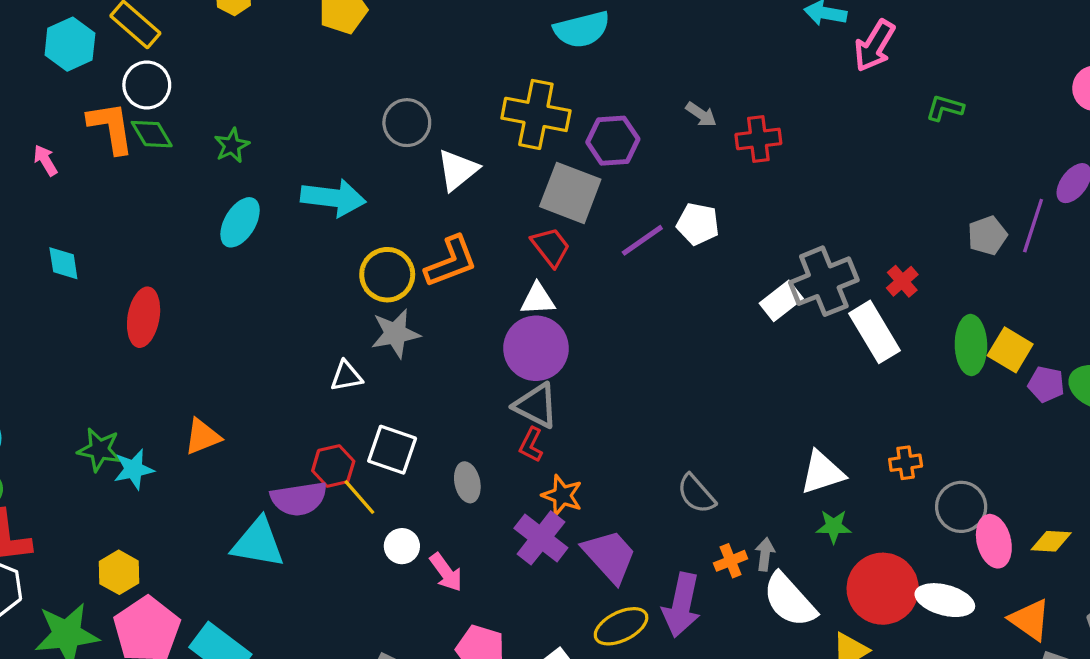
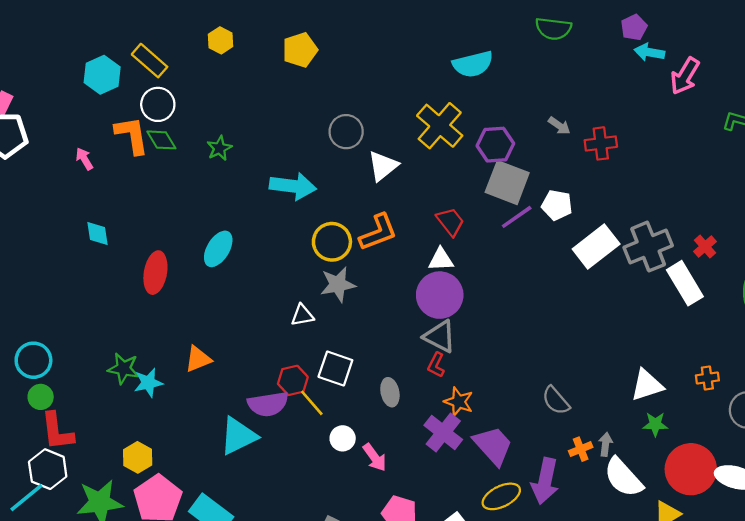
yellow cross: (536, 114) -> (440, 126), turned 30
gray square: (570, 193) -> (507, 183), moved
cyan ellipse: (240, 222) -> (218, 249), moved
white rectangle: (781, 301) -> (596, 247), moved, size x1.5
cyan triangle: (258, 543) -> (238, 436), turned -36

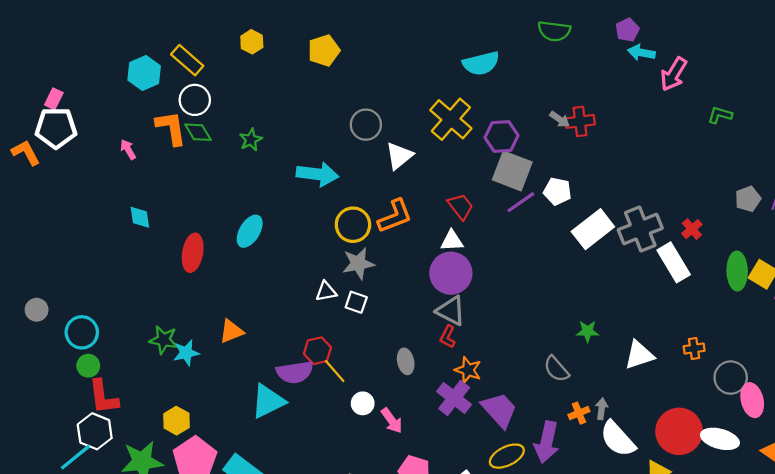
red cross: (601, 143) -> (580, 121), moved
white square: (335, 369) -> (356, 302), moved, size x0.7
green star: (655, 424) -> (588, 331), moved

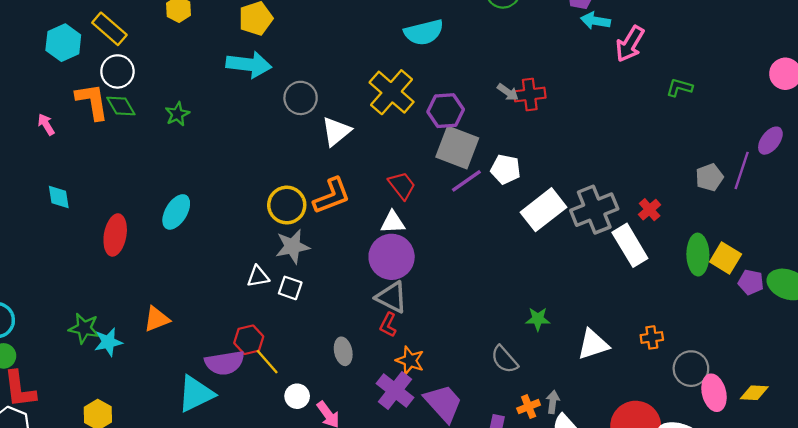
cyan arrow: (317, 174) -> (249, 65), moved

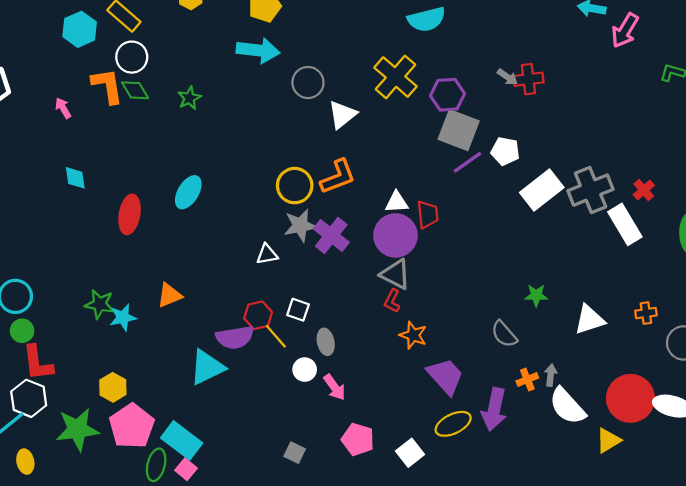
red trapezoid: (402, 185) -> (428, 214), moved, turned 32
white square: (290, 288) -> (298, 310), moved
gray ellipse: (343, 351) -> (326, 342), moved
purple cross: (395, 390) -> (331, 235), moved

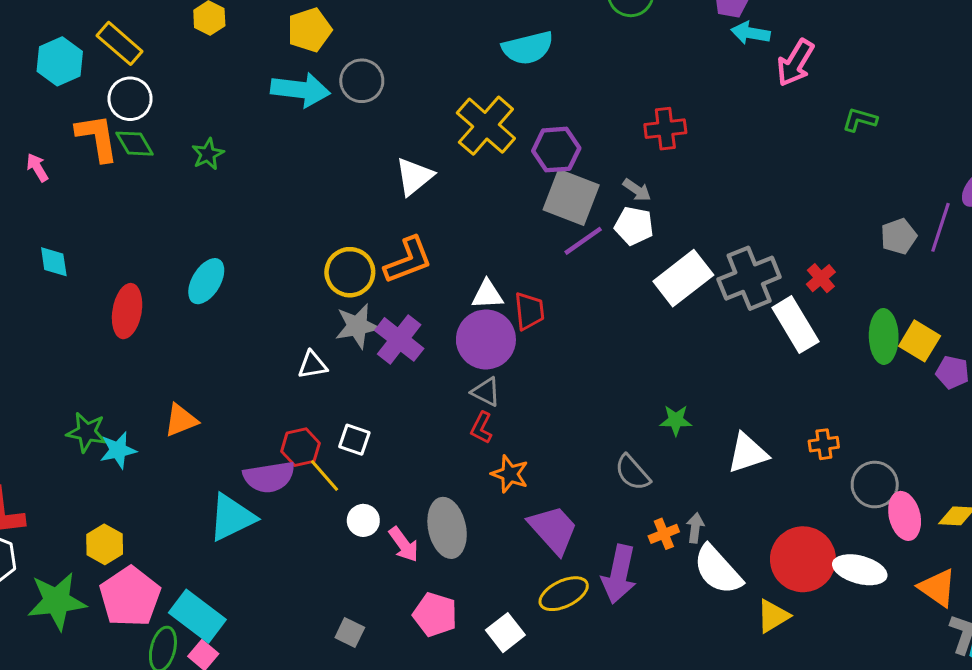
gray arrow: (507, 77) -> (637, 190), moved
gray circle: (308, 83) -> (362, 81), moved
gray triangle: (395, 274) -> (486, 392), size x0.7
gray ellipse: (326, 342) -> (447, 528), moved, size x1.6

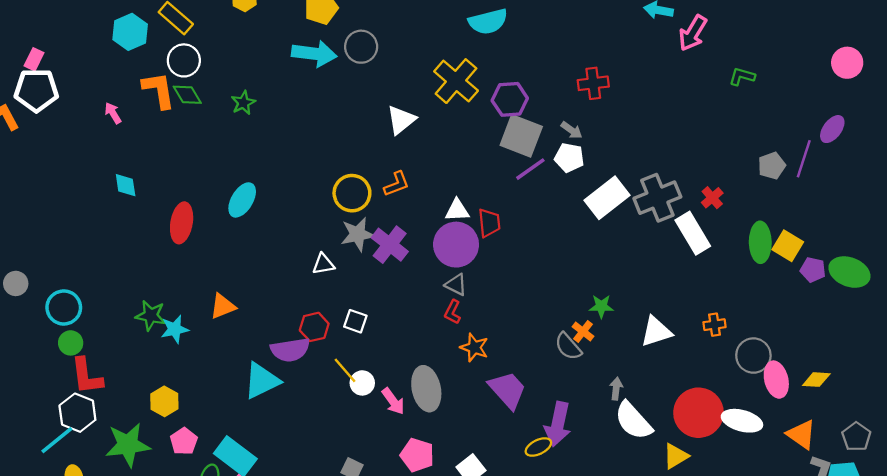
orange L-shape: (408, 260) -> (397, 184), size x0.7
yellow line: (324, 476) -> (345, 370), moved
orange cross: (664, 534) -> (583, 331), moved, turned -30
yellow ellipse: (564, 594) -> (538, 447), moved, size x0.7
pink pentagon: (130, 597) -> (184, 441), size x0.6

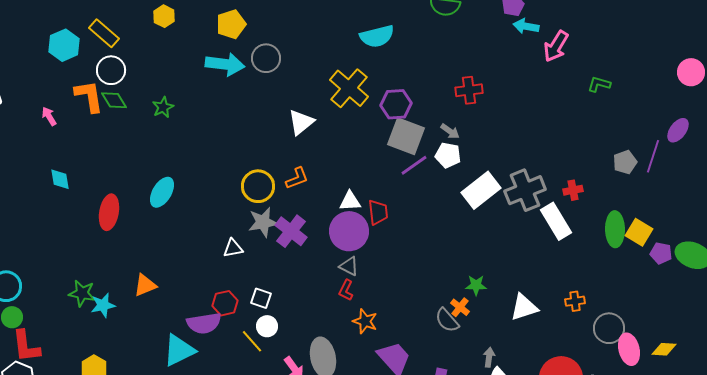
red cross: (712, 198) -> (573, 190), turned 30
white circle: (362, 383) -> (267, 326), moved

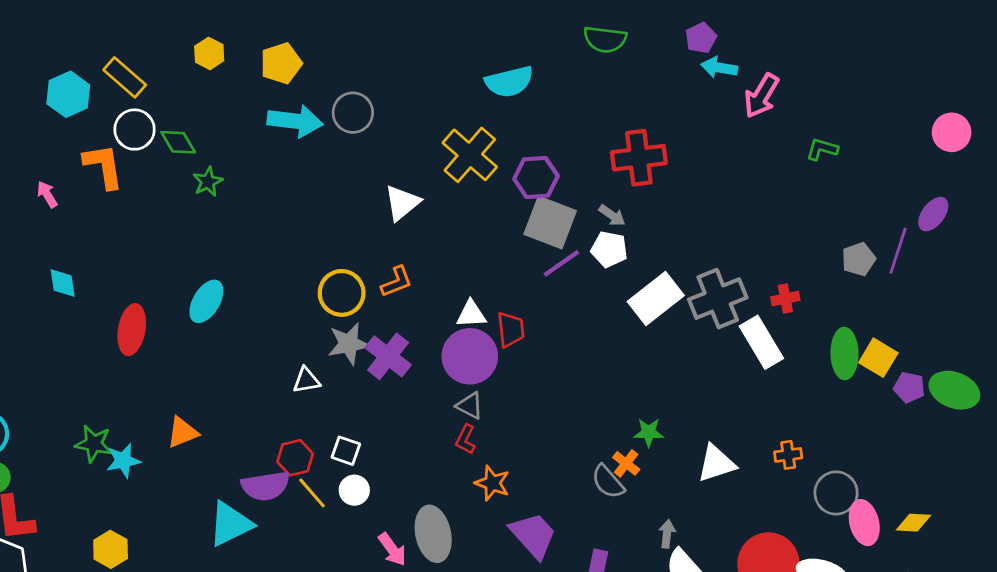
yellow pentagon: (231, 24) -> (281, 63), moved
red cross: (469, 90) -> (639, 158), size x1.4
green diamond: (114, 100) -> (178, 142), moved
yellow line: (252, 341) -> (312, 493), moved

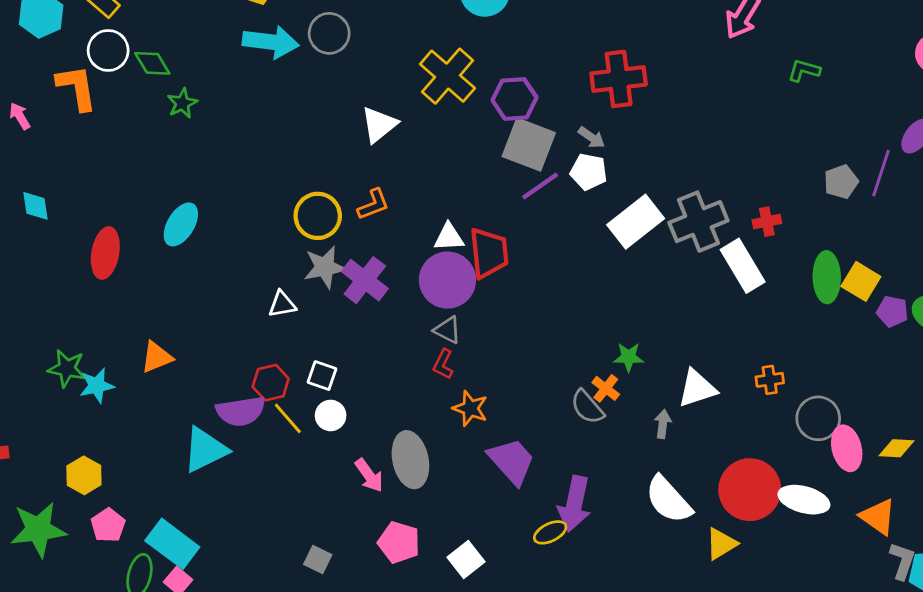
red trapezoid: (511, 330) -> (489, 253), size x1.4
gray arrow: (667, 534) -> (663, 424), moved

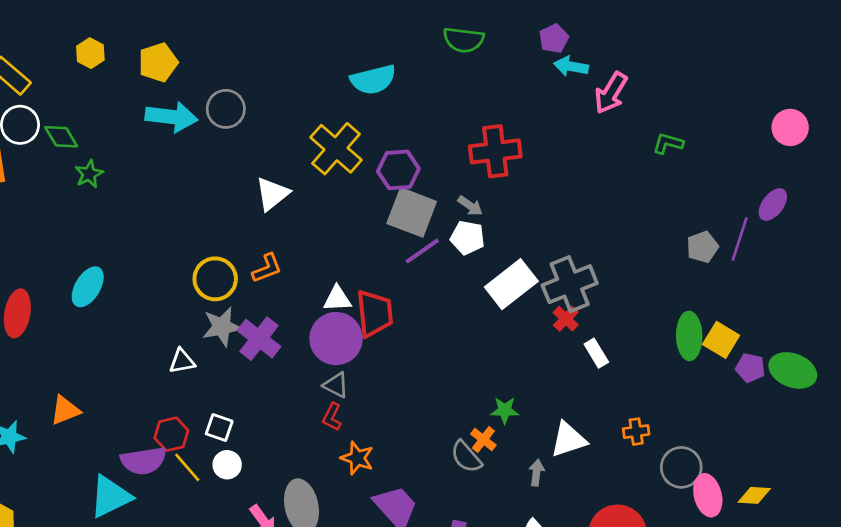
red cross: (767, 222) -> (566, 319), moved, turned -35
white rectangle: (743, 266) -> (596, 353), moved, size x0.6

